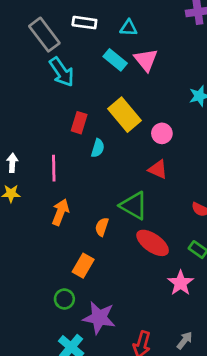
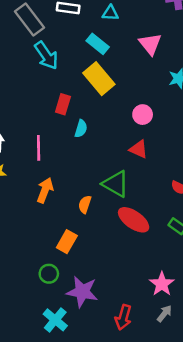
pink triangle: (146, 60) -> (150, 44), moved
yellow rectangle: (125, 115) -> (99, 79), moved
pink star: (181, 283) -> (162, 284), moved

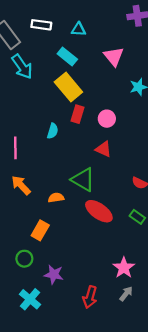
red rectangle: (63, 104) -> (77, 114), moved
orange arrow: (45, 190) -> (21, 185), turned -65
orange semicircle: (85, 204) -> (56, 198), turned 63
purple star: (82, 292) -> (54, 274), size x0.7

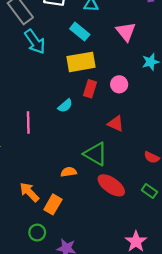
yellow rectangle: (68, 87) -> (81, 62), turned -60
pink circle: (107, 119) -> (119, 84), moved
cyan semicircle: (53, 131) -> (65, 106), turned 32
orange arrow: (21, 185) -> (29, 192), moved

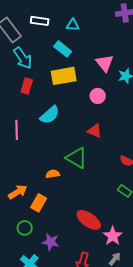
pink triangle: (126, 32) -> (105, 63), moved
red rectangle: (90, 89) -> (27, 86), moved
cyan semicircle: (65, 106) -> (50, 115), size x1.5
red ellipse: (111, 185) -> (89, 220), moved
orange arrow: (29, 192) -> (18, 192), turned 102

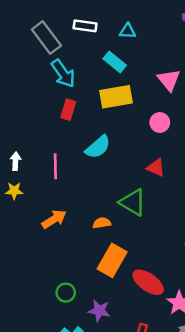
orange arrow: (18, 192) -> (54, 219), moved
orange rectangle: (39, 203) -> (112, 260), moved, size x1.4

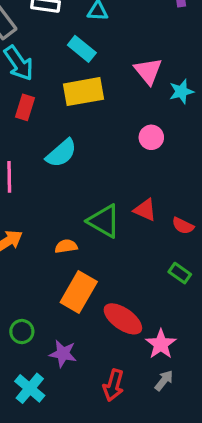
pink circle: (160, 123) -> (151, 137), moved
red triangle: (156, 168) -> (145, 210), moved

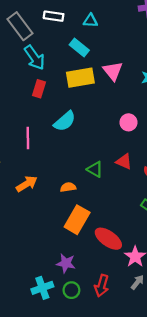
pink triangle: (148, 71) -> (113, 71), moved
pink circle: (151, 137) -> (128, 122), moved
green triangle: (104, 221) -> (95, 169), size x0.7
green circle: (22, 332) -> (71, 290), moved
cyan cross: (30, 388) -> (42, 288), turned 30

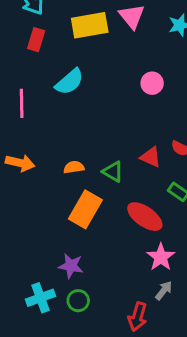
red triangle: (124, 162) -> (151, 157), moved
green triangle: (95, 169) -> (113, 172), moved
orange arrow: (27, 184) -> (20, 163), turned 45
red ellipse: (108, 239) -> (145, 217), moved
red arrow: (102, 286) -> (138, 317), moved

